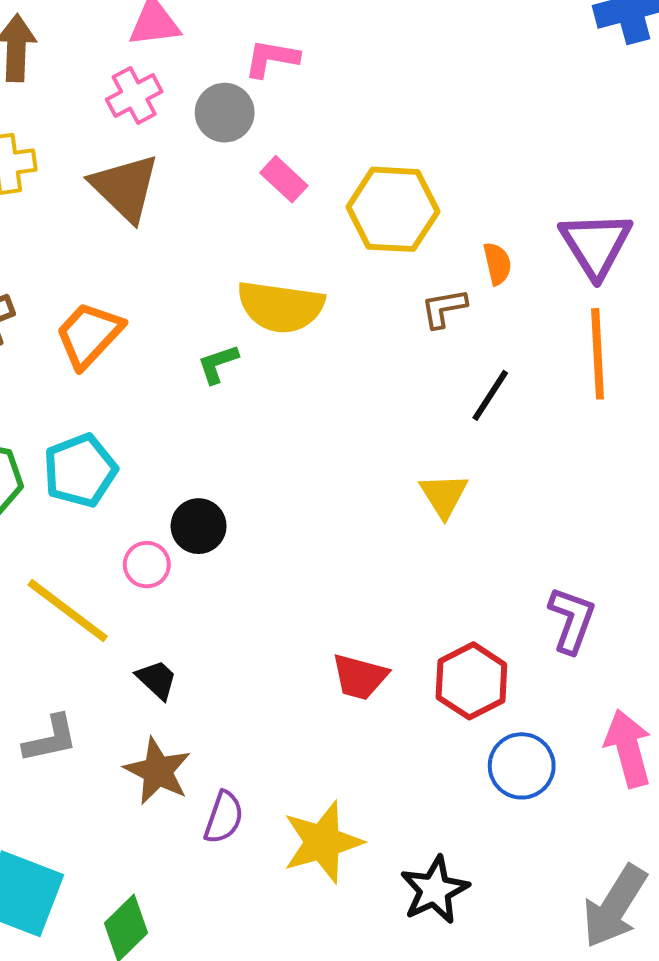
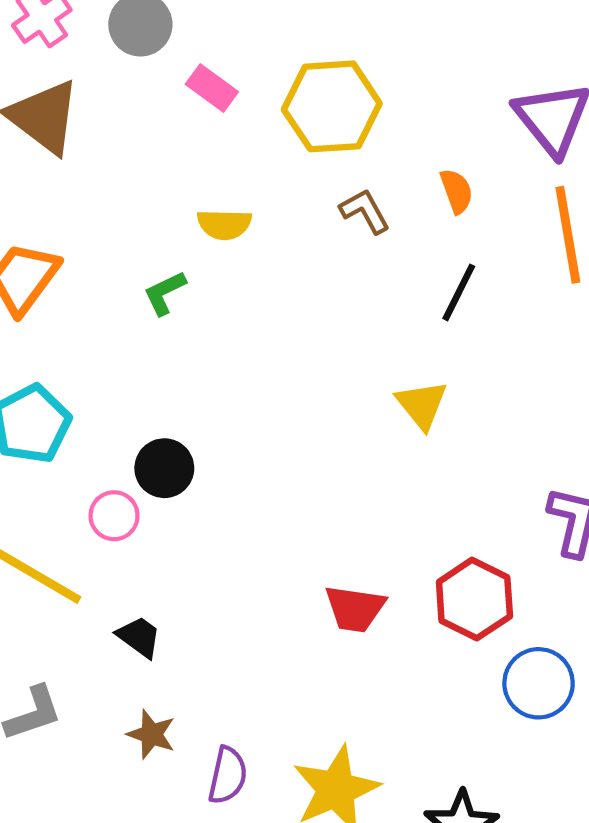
orange semicircle: (497, 264) -> (457, 191), moved
yellow semicircle: (281, 307) -> (224, 224), size x0.6
brown L-shape: (444, 308) -> (365, 211), moved, turned 78
brown star: (158, 771) -> (151, 734), size x0.7

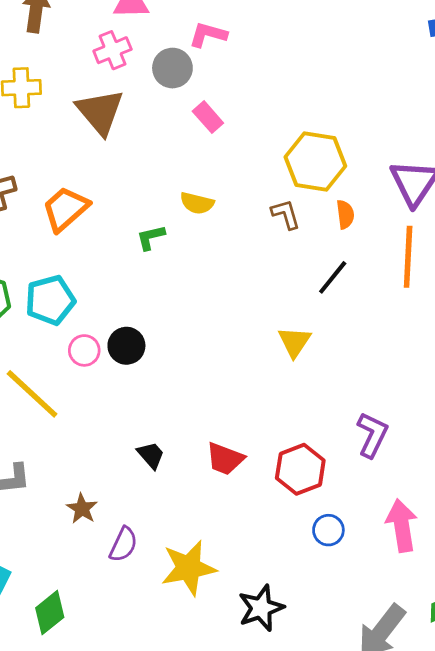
yellow hexagon: (332, 106) -> (315, 162), moved
pink circle: (114, 516) -> (84, 350), moved
black trapezoid: (139, 637) -> (151, 455), moved
blue circle: (539, 683) -> (328, 530), size x0.7

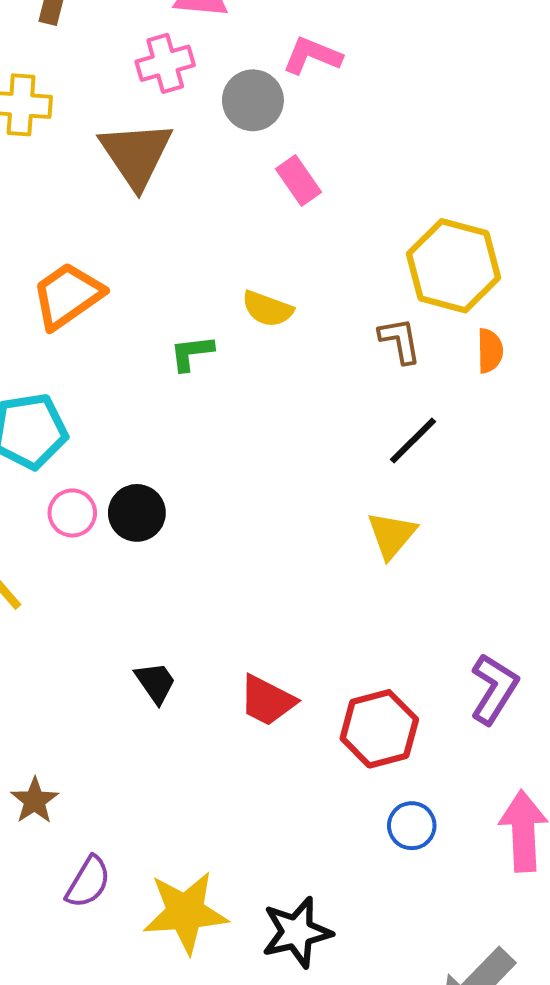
black line: (333, 277) -> (413, 440), moved
brown star: (82, 509) -> (35, 801), moved
purple semicircle: (123, 544) -> (88, 882), moved
yellow star: (189, 568) -> (185, 912), moved

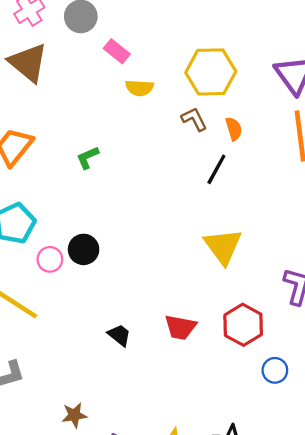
yellow semicircle: (267, 309) -> (140, 88), moved
orange semicircle: (490, 351) -> (234, 129), moved
yellow triangle: (392, 535) -> (223, 246), moved, size x1.4
brown star: (35, 801) -> (74, 415), turned -30

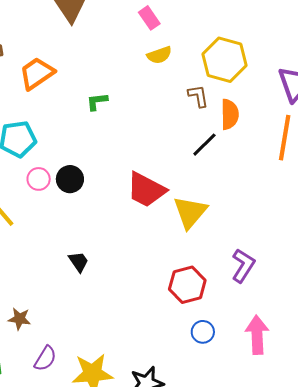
yellow semicircle: (140, 88) -> (159, 55), turned -40
orange semicircle: (234, 129) -> (230, 114), size x1.4
red trapezoid: (180, 327) -> (146, 190), moved, size x1.4

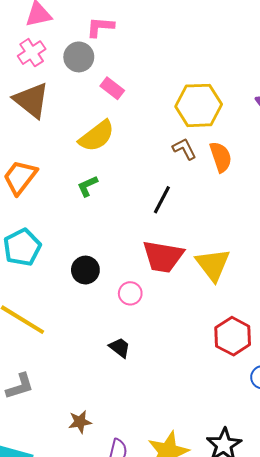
yellow semicircle: (159, 55) -> (97, 136), moved, size x1.5
black line: (204, 145) -> (162, 200), moved
pink circle: (39, 179) -> (130, 293), moved

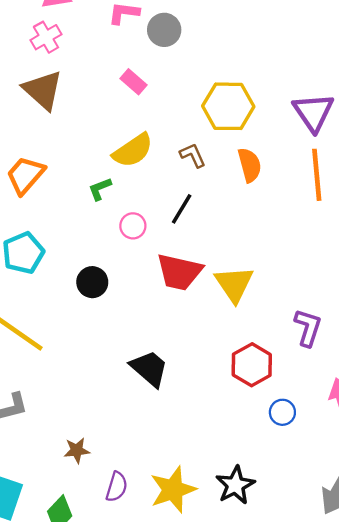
gray circle: (79, 57) -> (164, 30), moved
yellow semicircle: (97, 136) -> (133, 150), moved
brown L-shape: (184, 149) -> (193, 155), moved
pink circle: (130, 293) -> (133, 226), moved
black trapezoid: (120, 348) -> (149, 368), moved, size x1.6

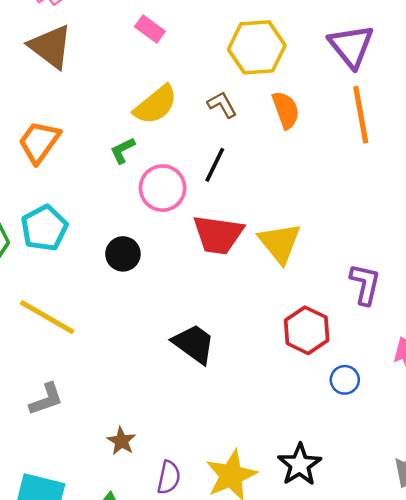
pink circle: (133, 226) -> (163, 188), size x1.6
brown star: (77, 450) -> (121, 441), turned -30

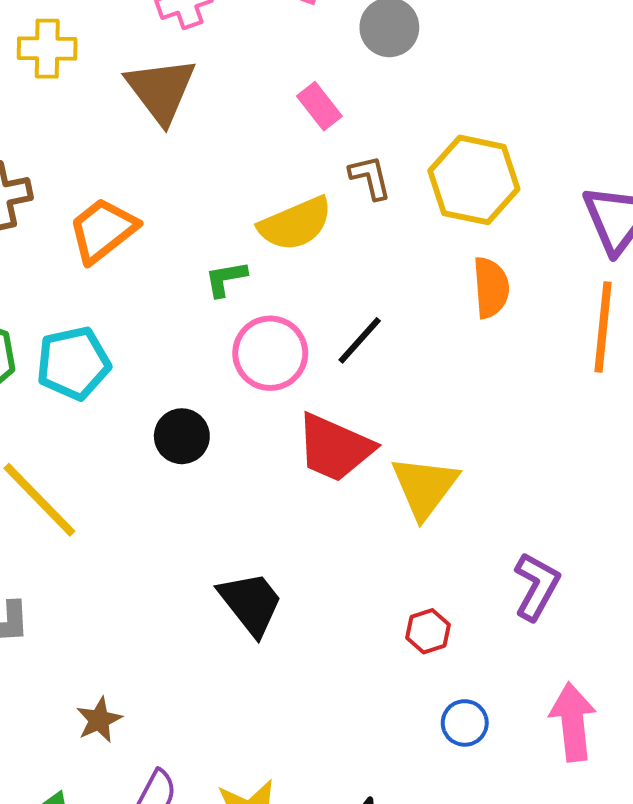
brown L-shape: (222, 105) -> (370, 177), moved
red hexagon: (307, 330) -> (428, 631), size x0.6

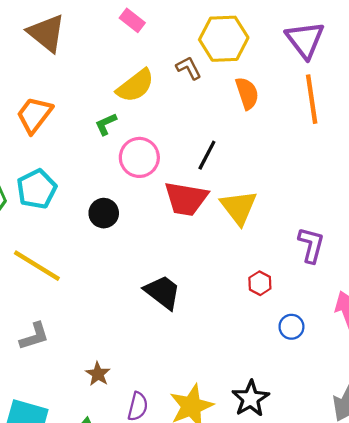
brown L-shape: (370, 177) -> (189, 68), moved
black line: (360, 340) -> (207, 155), moved

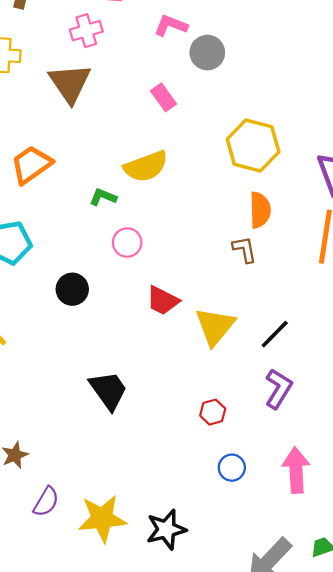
brown L-shape: (189, 68) -> (244, 249), moved
green L-shape: (106, 124) -> (103, 197), turned 30
black line: (207, 155) -> (275, 334), moved
pink circle: (139, 157) -> (127, 242), size x0.7
red trapezoid: (186, 199) -> (163, 300), size x0.7

